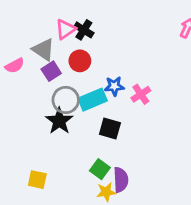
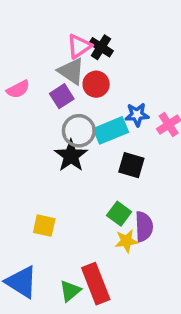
gray triangle: (43, 50) -> (71, 71), moved

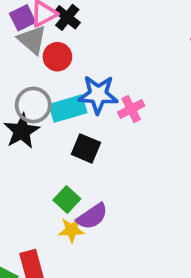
purple square: (62, 96) -> (23, 18), moved
blue star: (137, 115) -> (98, 95), size x1.5
purple semicircle: (144, 227) -> (92, 216), turned 52

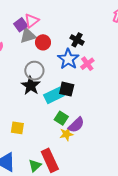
black cross: (67, 17) -> (77, 40), moved
gray triangle: (32, 40) -> (28, 36), turned -48
blue star: (98, 95) -> (68, 59), turned -30
cyan rectangle: (68, 109) -> (54, 95), moved

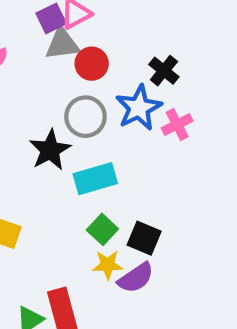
gray circle: (34, 71) -> (85, 117), moved
black square: (67, 89) -> (144, 238), moved
purple semicircle: (76, 125) -> (136, 278), moved

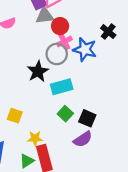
black cross: (164, 71) -> (108, 32), moved
blue star: (139, 108) -> (85, 49), turned -30
pink cross: (177, 125) -> (64, 42), moved
yellow star: (108, 265) -> (35, 138), moved

